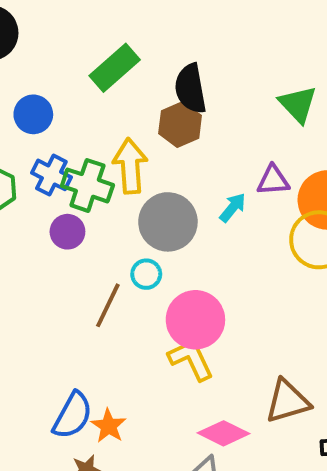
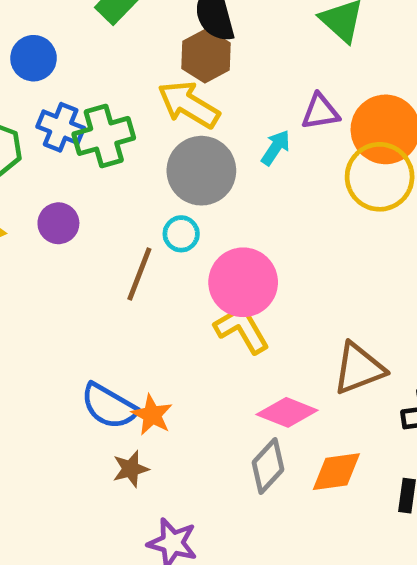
yellow arrow: (130, 166) -> (189, 105), moved, turned -50
green cross: (87, 185) -> (104, 136), turned -30
purple circle: (67, 232) -> (58, 223), moved
blue semicircle: (73, 415) -> (109, 406), turned 96

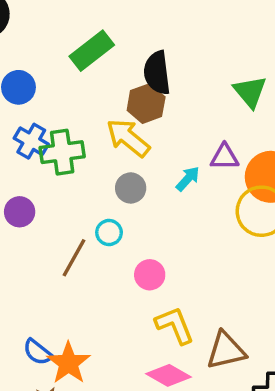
gray circle: (201, 171) -> (131, 188), size x0.6
pink circle: (243, 282) -> (150, 275), size x0.6
yellow L-shape: (242, 329) -> (175, 325), moved
blue semicircle: (109, 406) -> (38, 352), size x0.7
orange star: (152, 415) -> (68, 363), size x1.4

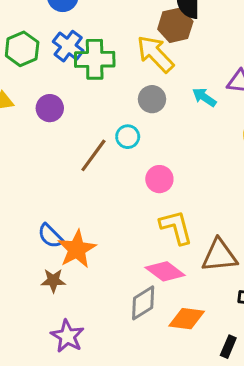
cyan arrow: (188, 179) -> (204, 97), turned -105

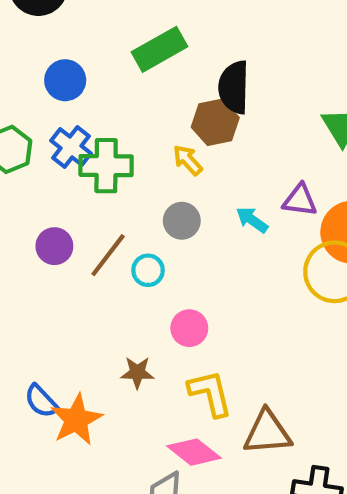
yellow arrow: (155, 54) -> (188, 160), size x0.6
purple circle: (50, 108) -> (54, 246), moved
brown line: (93, 155) -> (108, 255), moved
brown star: (53, 280) -> (137, 373), moved

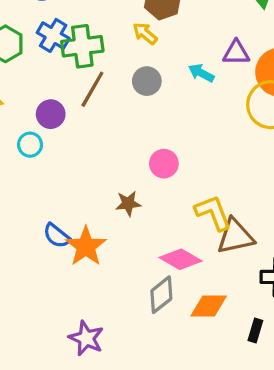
brown line: (108, 255) -> (92, 89), moved
cyan circle: (148, 270) -> (30, 145), moved
yellow L-shape: (210, 393) -> (213, 213), moved

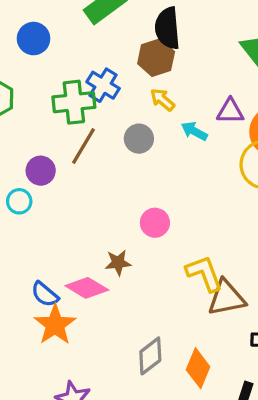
yellow arrow: (145, 33) -> (162, 100), moved
blue cross: (53, 35) -> (103, 85), moved
orange star: (86, 246) -> (55, 325), moved
pink diamond: (181, 259) -> (87, 288), moved
orange diamond: (209, 306) -> (198, 368), turned -69

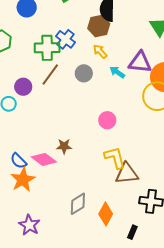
purple triangle: (230, 111) -> (140, 62), size x1.4
pink circle: (155, 223) -> (107, 120), moved

